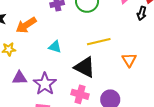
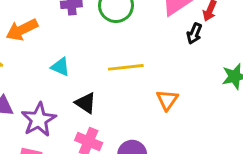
black triangle: (85, 67) -> (86, 103), moved, size x0.7

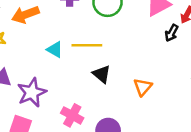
yellow line: (126, 67) -> (87, 45), moved
black triangle: (86, 103) -> (102, 74), moved

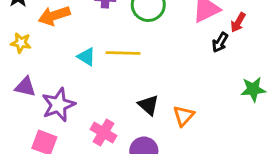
black triangle: (102, 74) -> (148, 105), moved
orange triangle: (143, 87) -> (184, 116), moved

